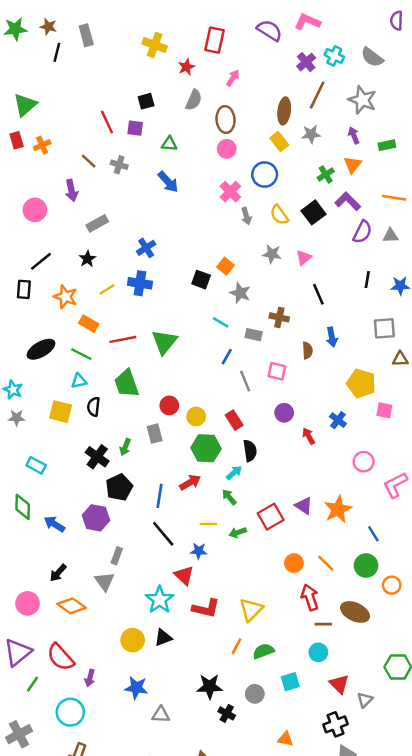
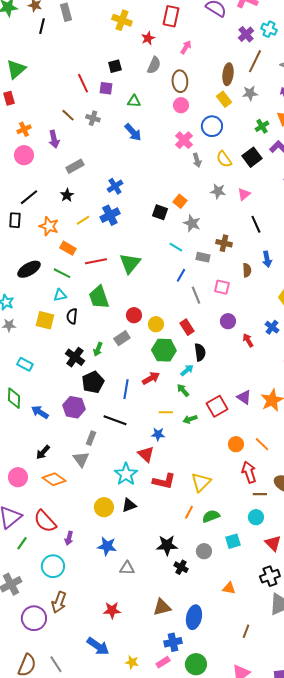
orange cross: (42, 145) -> (24, 129), moved
blue cross: (140, 283) -> (110, 215), turned -36
gray rectangle: (155, 434) -> (122, 338), turned 70
black line: (163, 534) -> (115, 420), moved, turned -30

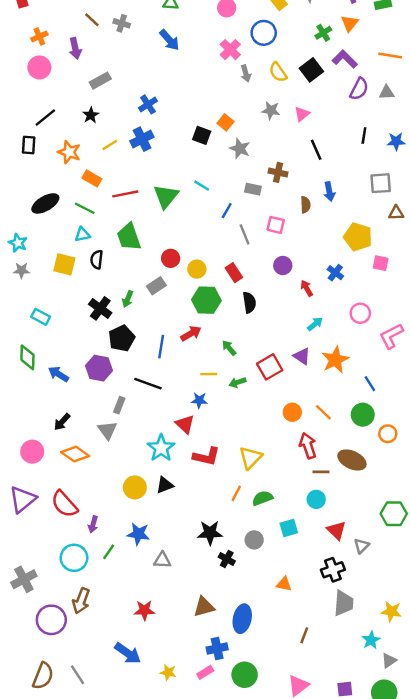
cyan line: (176, 247) -> (202, 186), moved
cyan arrow: (187, 370) -> (315, 324), moved
green line: (22, 543) -> (109, 552), moved

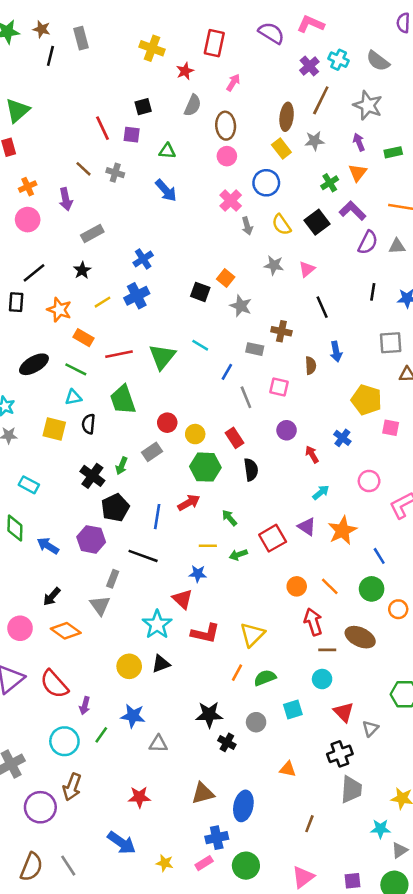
cyan star: (371, 640) -> (380, 829), turned 30

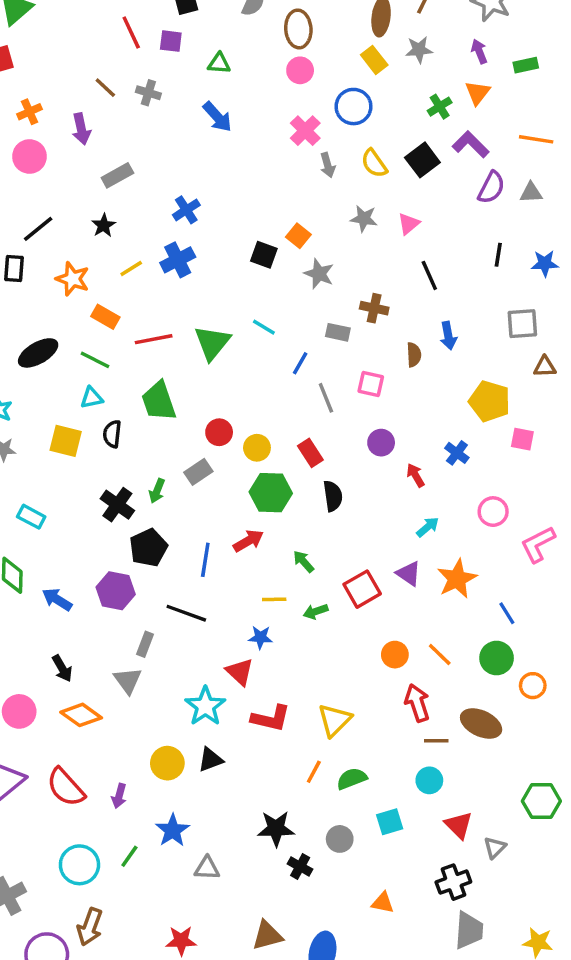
black arrow: (52, 597) -> (62, 668), turned -72
purple arrow: (85, 706) -> (119, 796), moved
blue star: (133, 716) -> (173, 830), turned 30

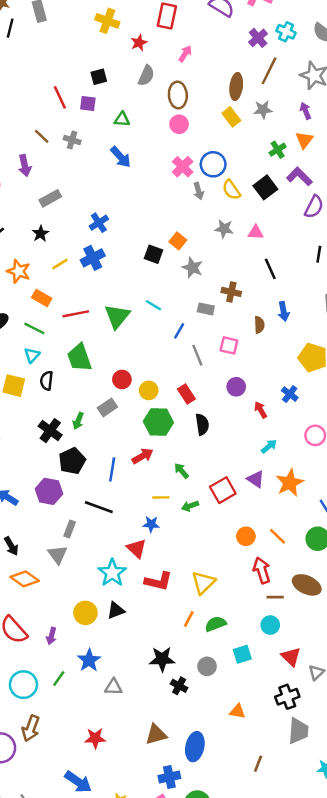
blue circle: (353, 107) -> (213, 164), moved
pink triangle: (409, 224) -> (256, 232), turned 42
cyan triangle: (92, 398) -> (32, 355), turned -35

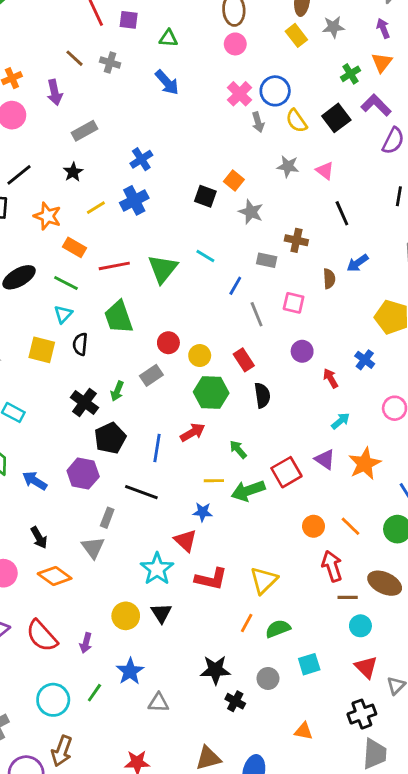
pink triangle: (256, 232) -> (325, 171), turned 35
blue arrow: (284, 311) -> (358, 263), turned 66
green arrow: (190, 506) -> (248, 491), size x1.6
black triangle: (116, 610) -> (161, 613), turned -42
cyan circle: (270, 625) -> (360, 626), moved

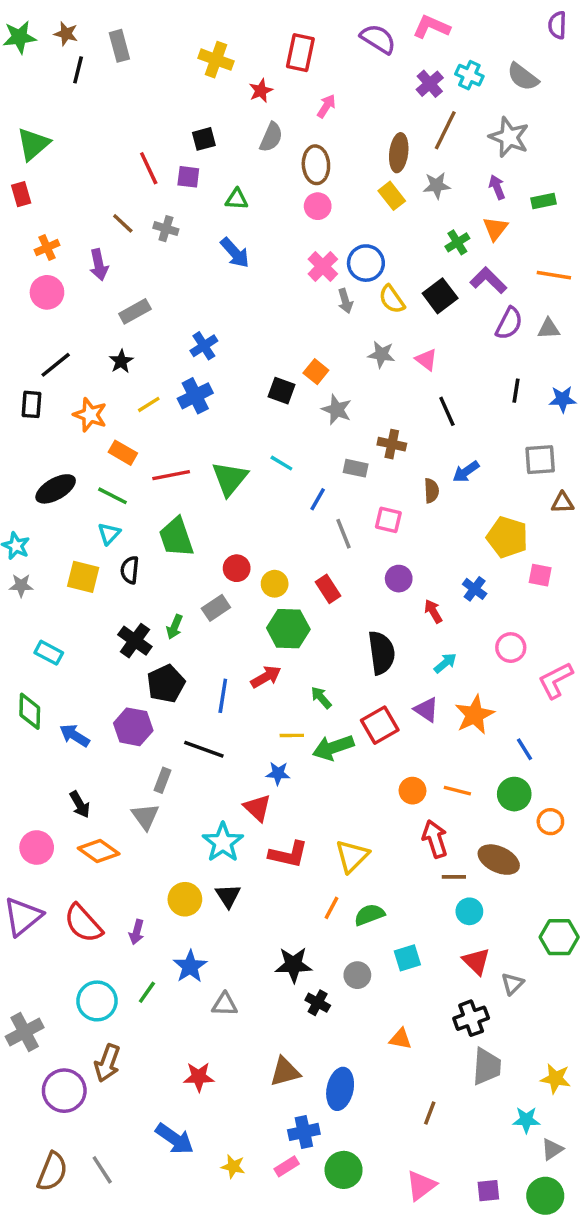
black semicircle: (262, 395) -> (381, 653), moved, size x1.4
orange line: (350, 526) -> (457, 791), turned -30

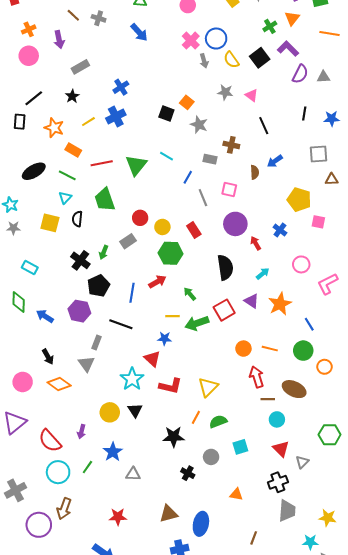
orange line: (554, 275) -> (330, 33), moved
purple circle: (399, 579) -> (235, 224), size x1.5
red semicircle: (83, 923) -> (50, 441), moved
black star: (294, 965) -> (174, 437), moved

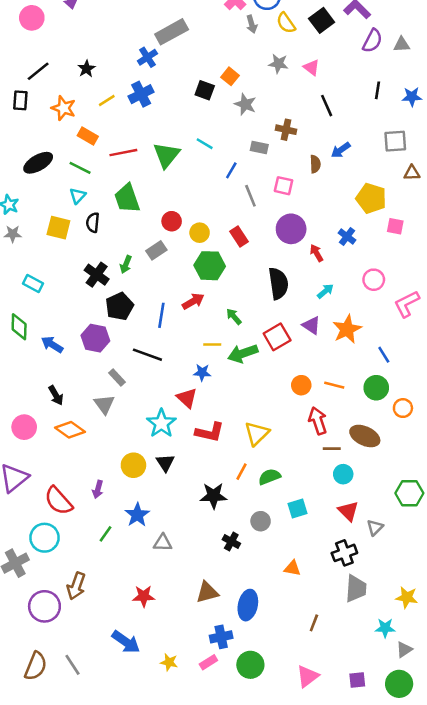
gray rectangle: (80, 67) -> (172, 32), moved, size x1.4
gray rectangle: (97, 342) -> (117, 378), turned -64
cyan circle: (58, 472) -> (44, 538), moved

